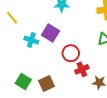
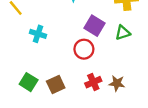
purple square: (51, 33) -> (94, 26), moved
red cross: (82, 69) -> (93, 82), moved

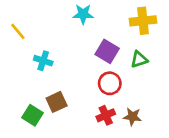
red circle: (84, 49) -> (110, 83), moved
brown square: (56, 84) -> (57, 102), moved

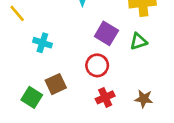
red circle: (110, 83) -> (97, 65), moved
brown star: (132, 117) -> (144, 99), moved

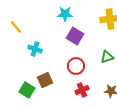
purple square: (106, 33) -> (75, 36), moved
green triangle: (138, 41) -> (107, 57), moved

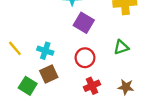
yellow line: (16, 27) -> (15, 48), moved
cyan cross: (35, 49) -> (45, 51), moved

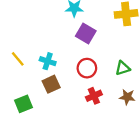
green triangle: (121, 47) -> (123, 68), moved
green square: (28, 86) -> (23, 104), moved, turned 36

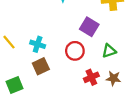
purple square: (86, 34) -> (89, 27), moved
red cross: (94, 96) -> (91, 77), moved

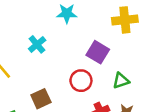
cyan cross: (38, 44) -> (37, 44), moved, turned 32

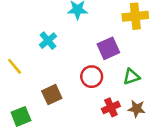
purple square: (98, 52) -> (108, 48), turned 35

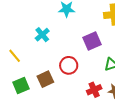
red circle: (92, 77) -> (69, 65), moved
green square: (21, 116) -> (21, 85), moved

